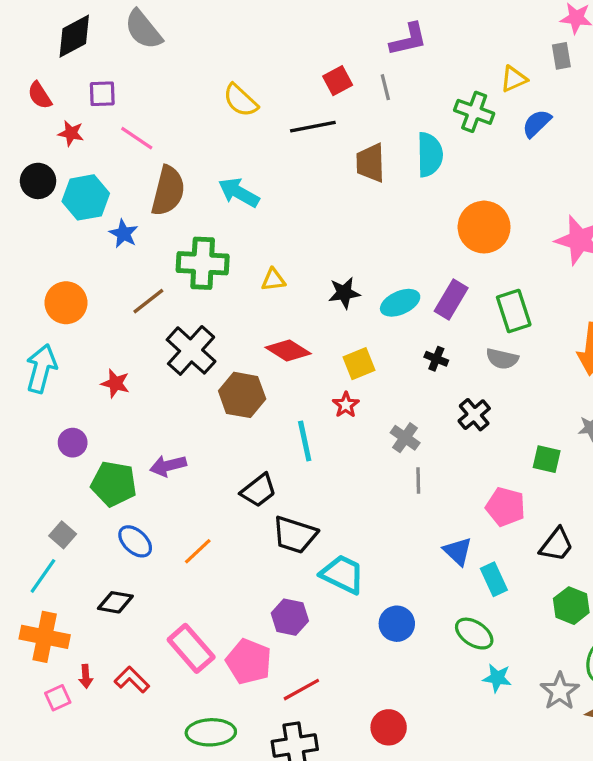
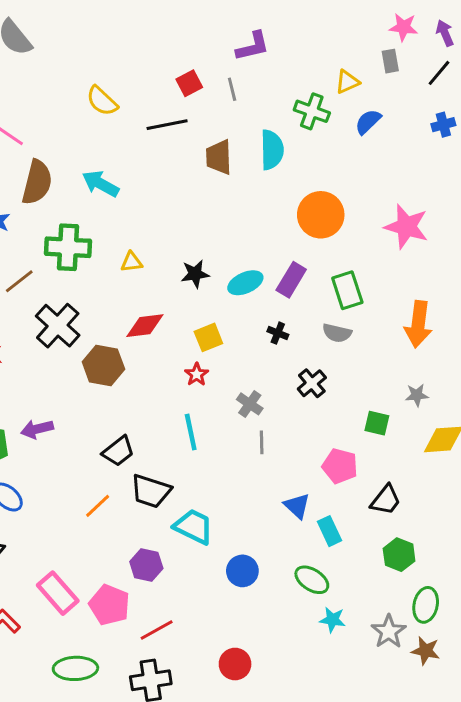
red diamond: (288, 350) -> (145, 326), turned -39
cyan line: (305, 441) -> (191, 432), moved
orange line: (198, 551) -> (98, 506), moved

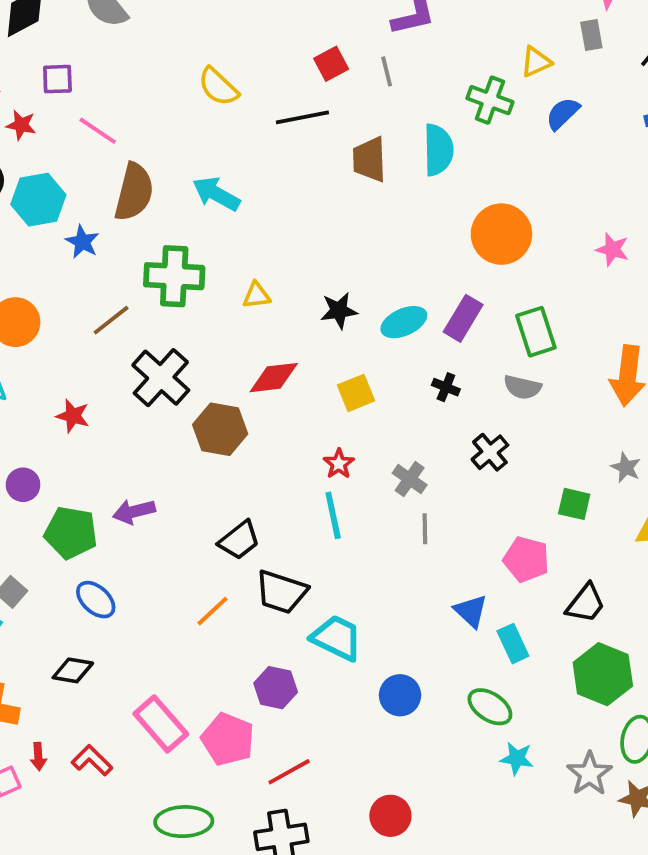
pink star: (406, 227) -> (612, 249), size x0.6
red star: (197, 374) -> (339, 464), moved
gray star: (417, 395) -> (626, 468), turned 30
green hexagon: (399, 555) -> (603, 674), size x1.4

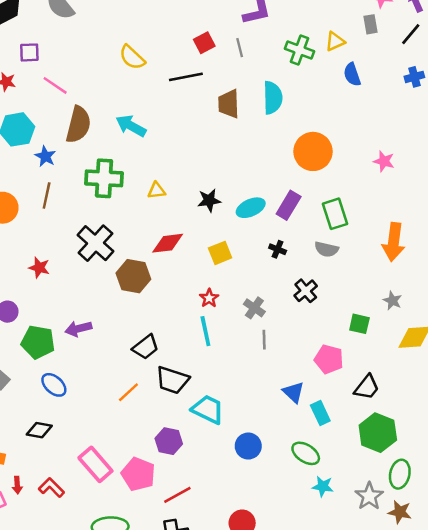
green cross: (490, 100) -> (300, 50), moved
blue semicircle: (563, 114) -> (352, 74), turned -65
brown line: (111, 320) -> (47, 195), moved, turned -40

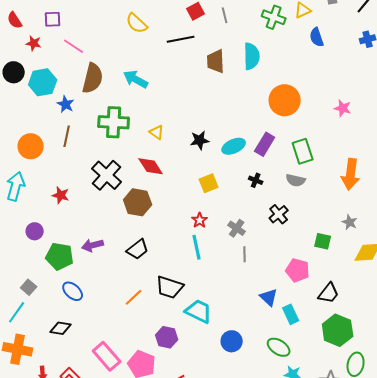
yellow triangle: (157, 191) -> (157, 132), turned 42
red diamond: (168, 243) -> (151, 166), moved, turned 64
black trapezoid: (146, 347) -> (138, 249), moved

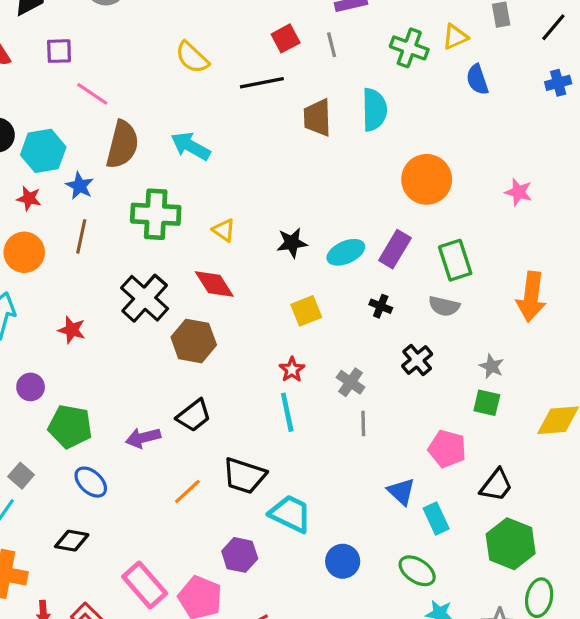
red star: (34, 43) -> (29, 198), moved
gray star: (350, 222) -> (492, 366), moved
purple arrow: (93, 245) -> (143, 438), moved

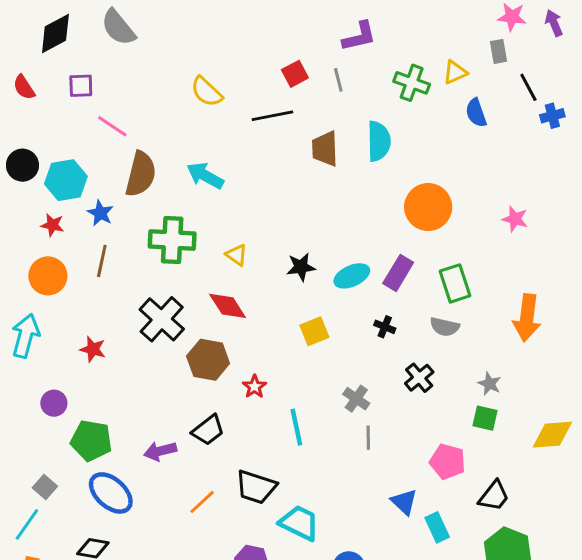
black line: (553, 27) -> (528, 87), moved, turned -68
red star: (292, 370) -> (254, 387), moved
blue ellipse: (91, 482) -> (111, 493), size x1.4

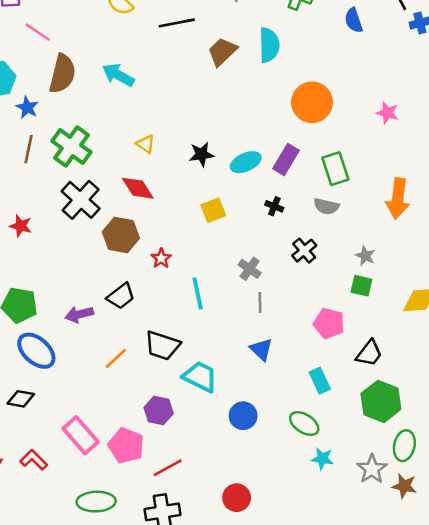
brown trapezoid: (325, 149) -> (222, 52), turned 48
green cross: (172, 240) -> (71, 147), moved, turned 33
blue triangle: (404, 502) -> (261, 349), moved

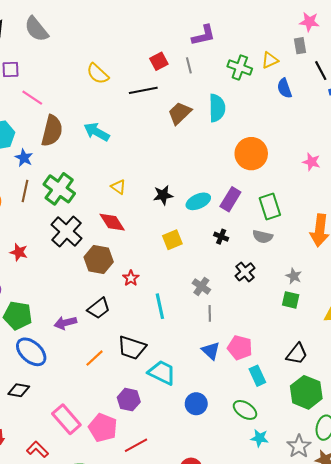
pink pentagon: (329, 323) -> (240, 348), moved
red L-shape: (34, 460) -> (37, 449), moved

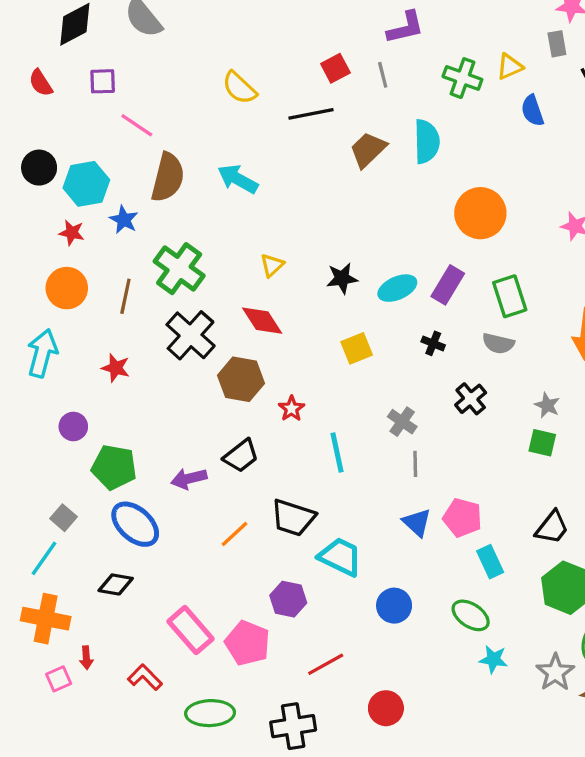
yellow triangle: (118, 187) -> (272, 265), turned 42
brown line: (25, 191) -> (125, 296), moved
red line: (136, 445) -> (326, 664), moved

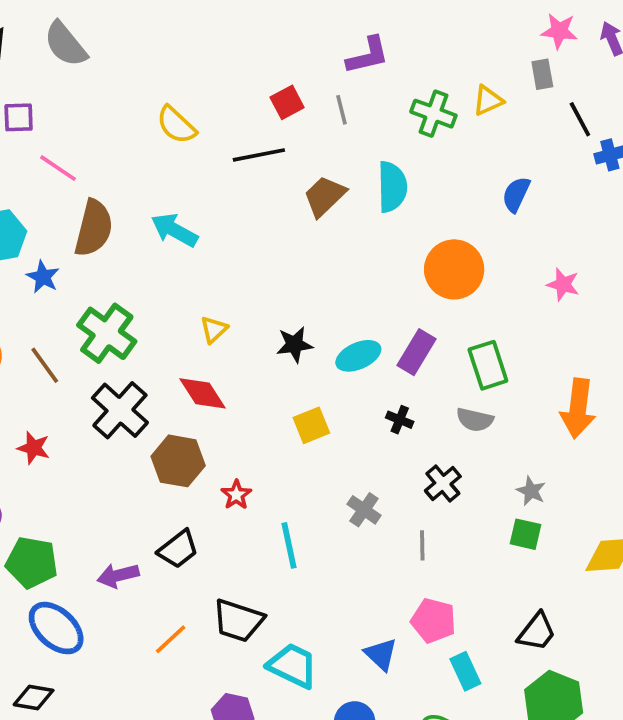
blue semicircle: (532, 111) -> (516, 194), moved, turned 44
brown line: (125, 296) -> (45, 365), turned -48
gray line: (415, 464) -> (422, 545), moved
blue triangle: (417, 523) -> (381, 654), moved

